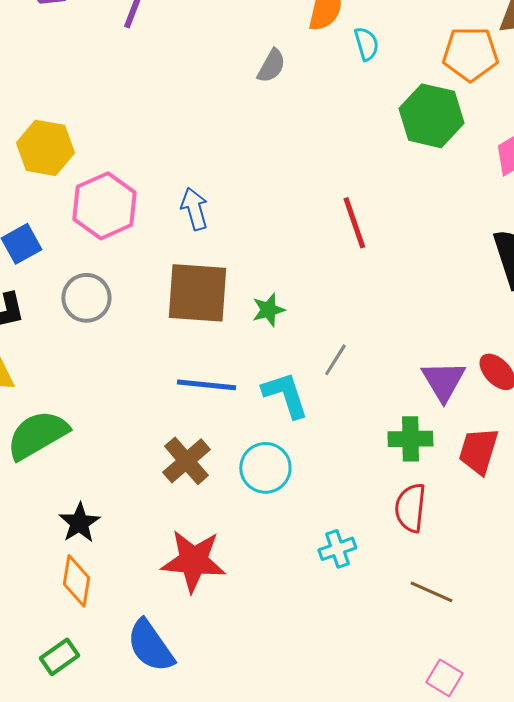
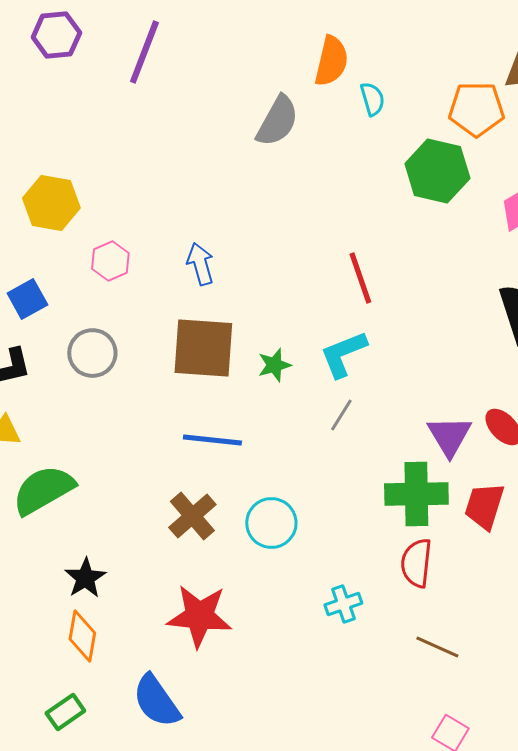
gray semicircle: (271, 66) -> (277, 121), size x1.5
pink hexagon: (104, 206) -> (110, 261), size x0.6
cyan L-shape: (285, 395) -> (343, 354), moved, turned -94
green cross: (410, 439) -> (416, 494), size x1.4

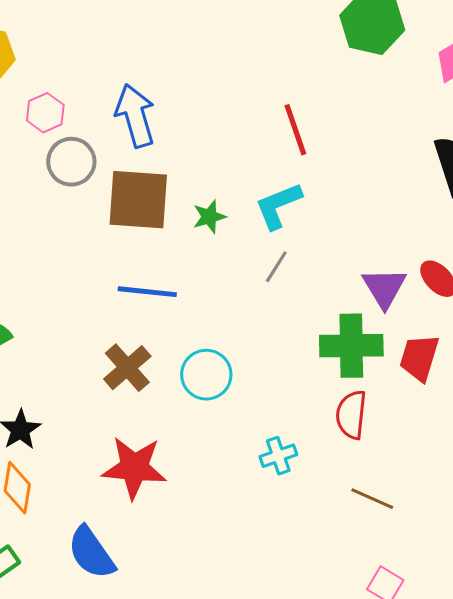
blue arrow: (200, 264) -> (135, 116), size x1.5
gray circle: (92, 353) -> (71, 162), moved

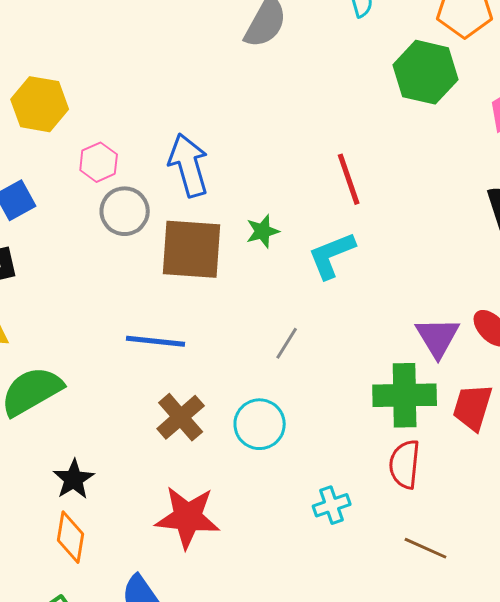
green star: (209, 217) -> (263, 231), moved
gray line: (276, 267) -> (287, 343), moved
blue line: (147, 292) -> (156, 341), moved

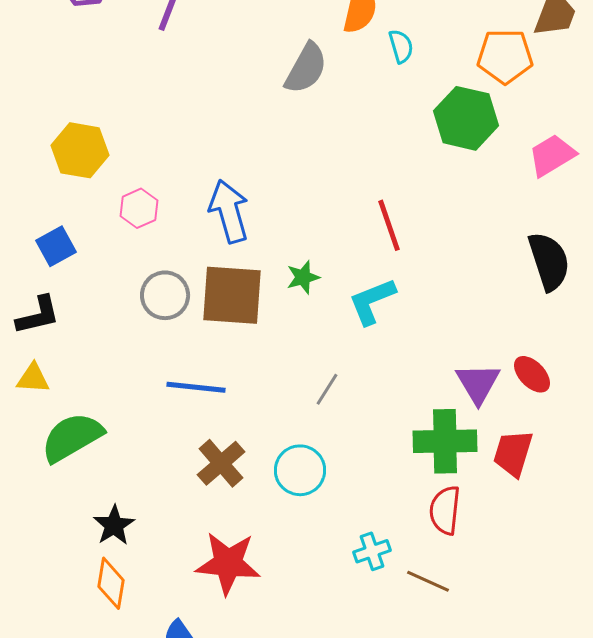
gray circle: (125, 211) -> (165, 295), moved
brown line: (426, 548) -> (428, 581), moved

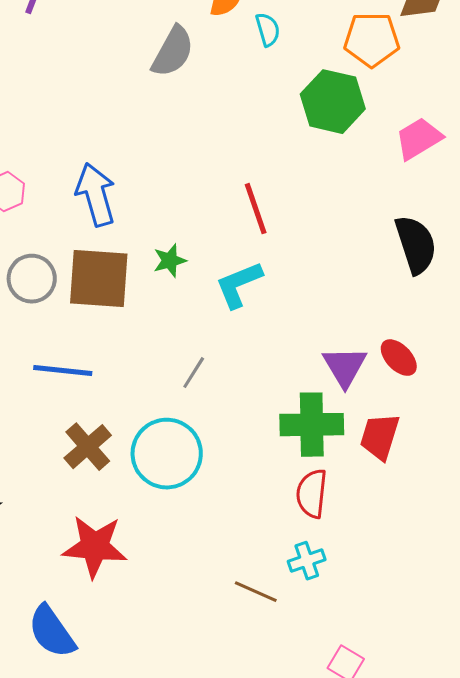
cyan circle: (300, 470) -> (167, 454), size x1.4
cyan cross: (372, 551) -> (307, 561), moved
brown line: (428, 581) -> (256, 592), moved

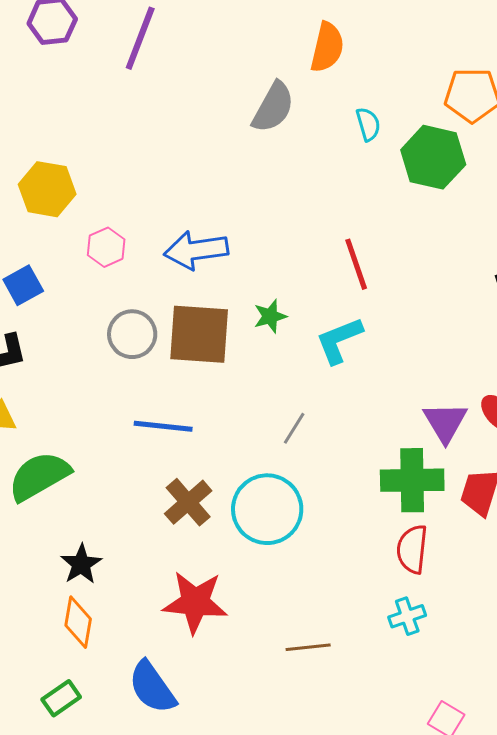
cyan semicircle: (268, 30) -> (368, 124), moved
blue arrow: (96, 195) -> (196, 250), turned -82
brown line: (256, 592) -> (308, 647), moved, turned -30

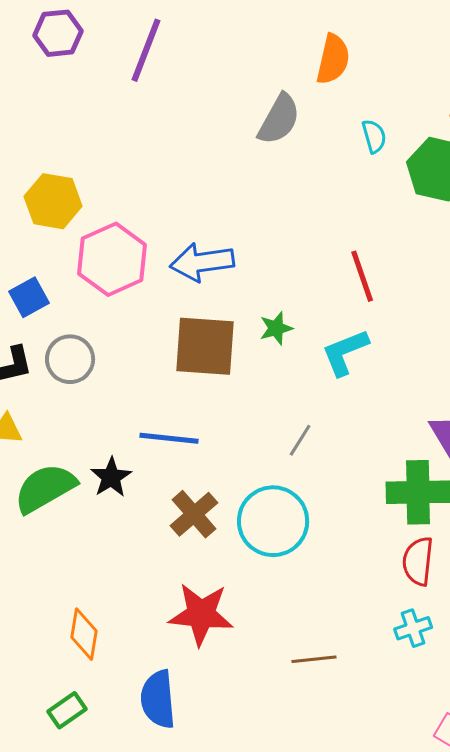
pink hexagon: (106, 247) -> (112, 259), size x1.8
gray circle: (132, 334) -> (70, 359), moved
black star: (81, 564) -> (111, 477), moved
blue semicircle: (152, 687) -> (158, 699), turned 30

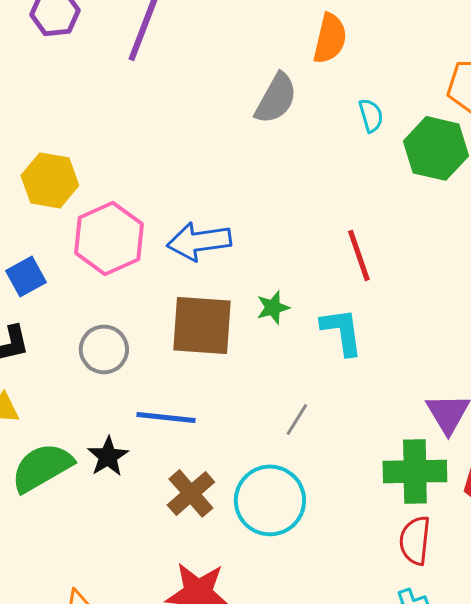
cyan L-shape: (345, 352) -> (342, 331), turned 104
gray circle: (70, 359) -> (104, 349), moved

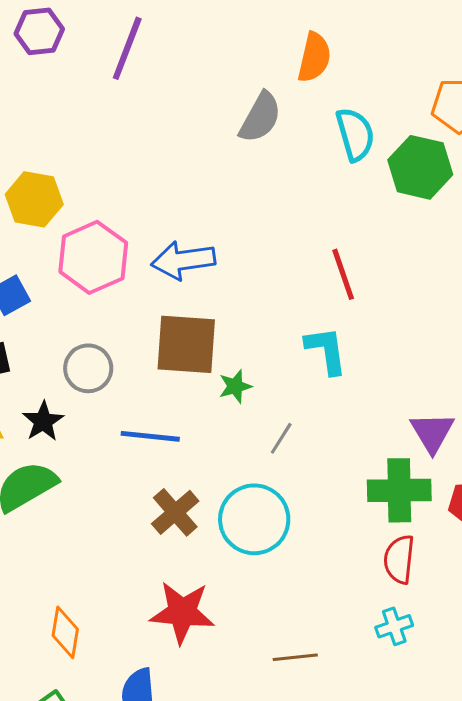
cyan semicircle: (371, 115) -> (355, 134), size x1.6
green star: (273, 307) -> (235, 386), moved
black star: (108, 456) -> (43, 421), moved

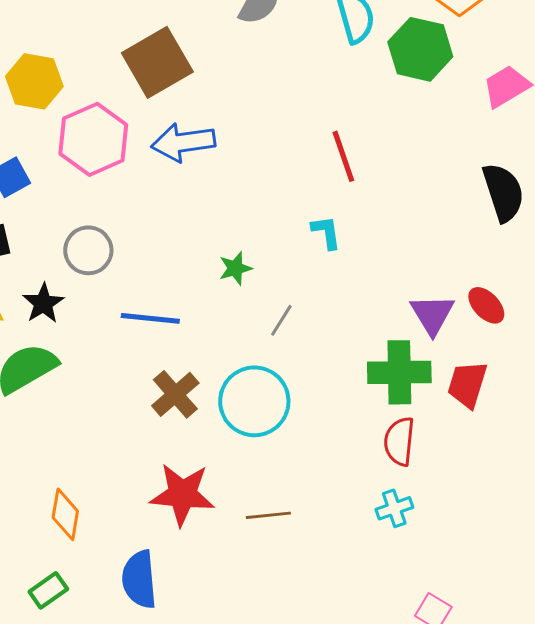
brown square: (186, 344) -> (157, 62), moved, turned -34
cyan L-shape: (326, 350) -> (326, 232), size x0.7
brown line: (295, 657) -> (268, 515), moved

